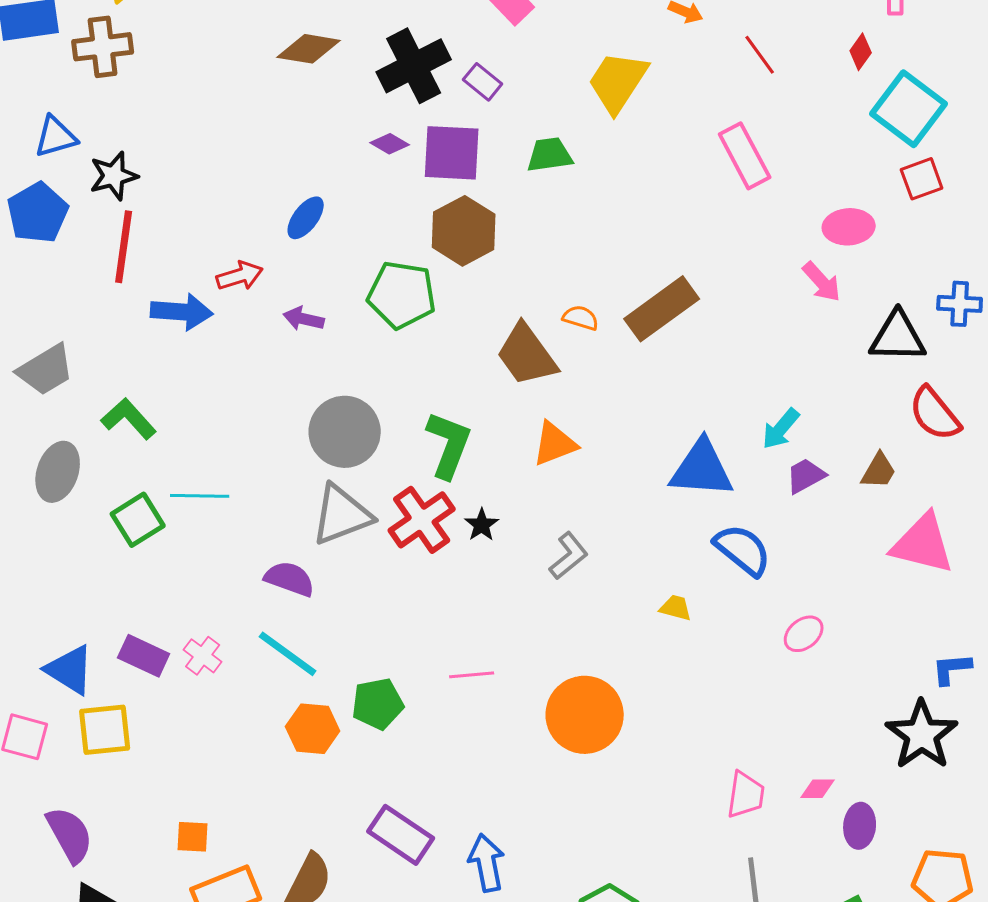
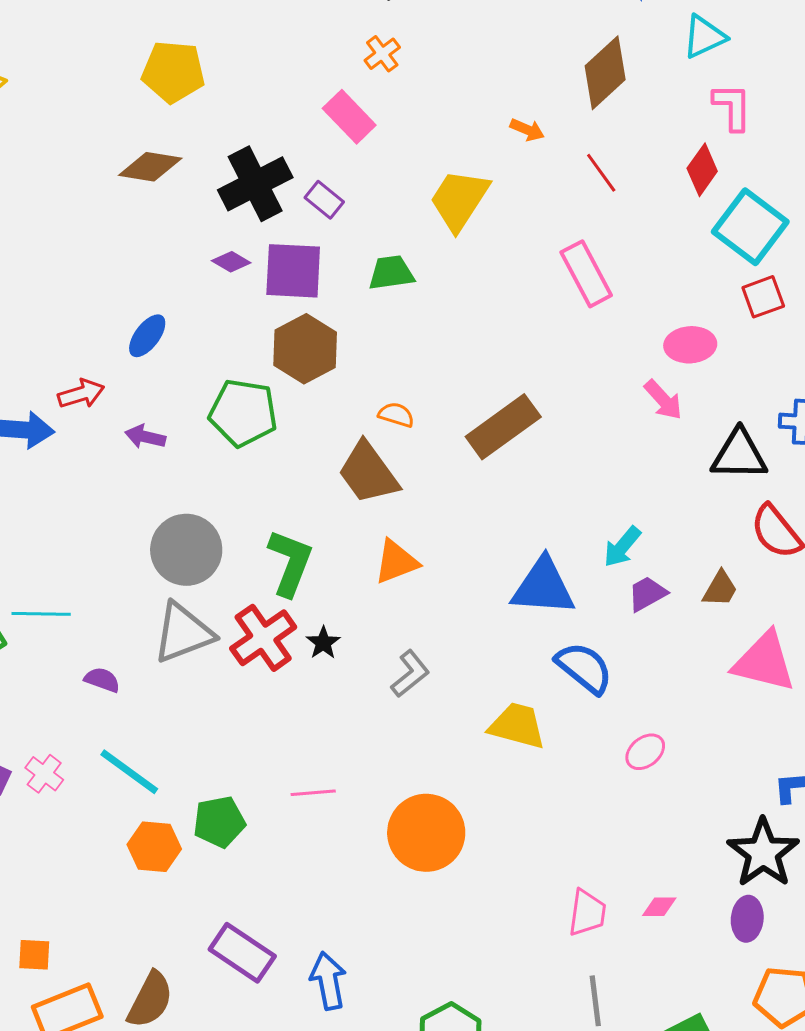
red diamond: (861, 52) -> (702, 170), size x1.4
orange semicircle: (581, 318) -> (396, 415), moved
purple semicircle: (290, 579) -> (102, 680), moved, size x0.7
yellow trapezoid: (676, 608) -> (517, 726), size x1.8
purple ellipse: (860, 826) -> (747, 919), moved

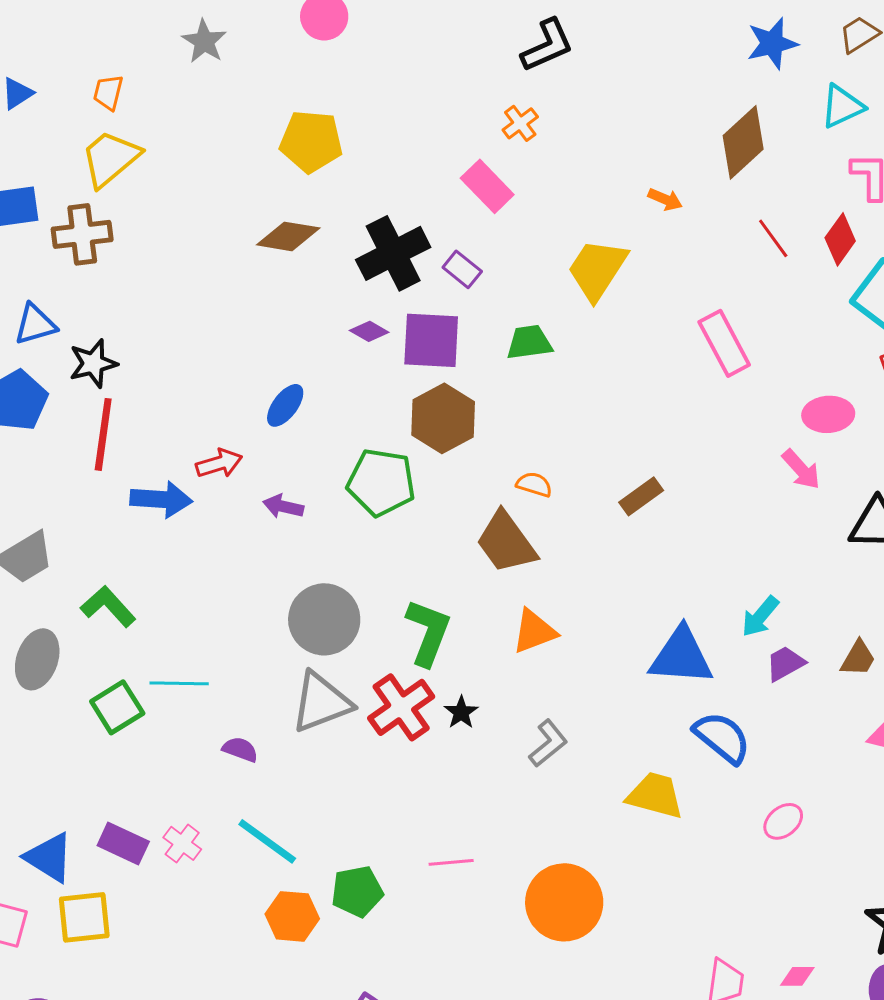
red line: (601, 173) -> (773, 238), moved
brown rectangle: (503, 427) -> (641, 496), size x0.6

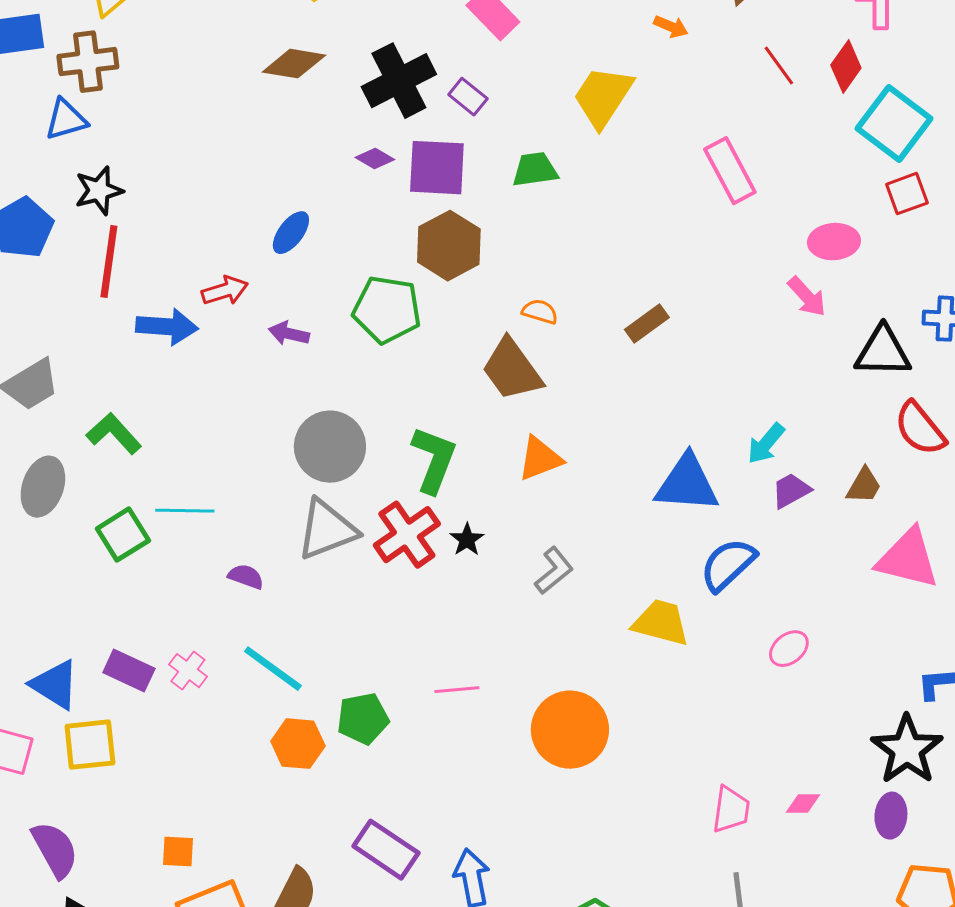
blue triangle: (35, 324) -> (66, 120), moved
blue semicircle: (722, 737) -> (728, 565), turned -82

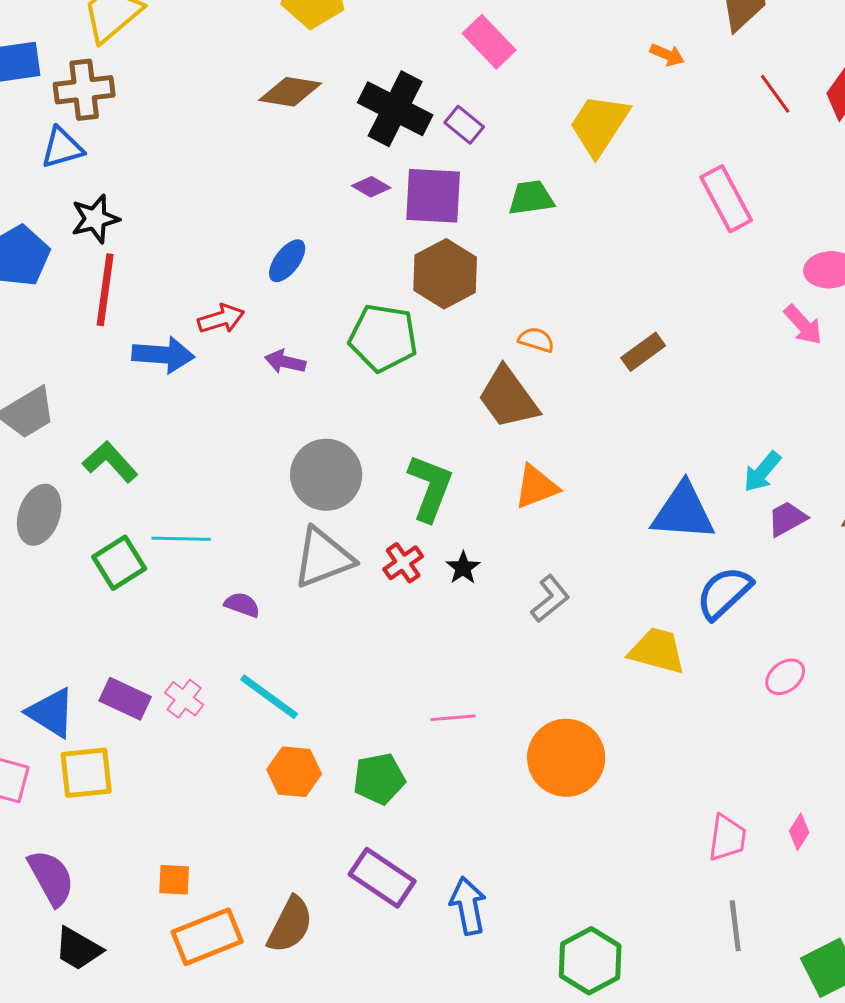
black cross: (399, 81) -> (395, 109), turned -36
red cross: (407, 535) -> (403, 563), size x0.6
green pentagon: (363, 719) -> (379, 779), moved
pink diamond: (803, 804) -> (799, 832), turned -57

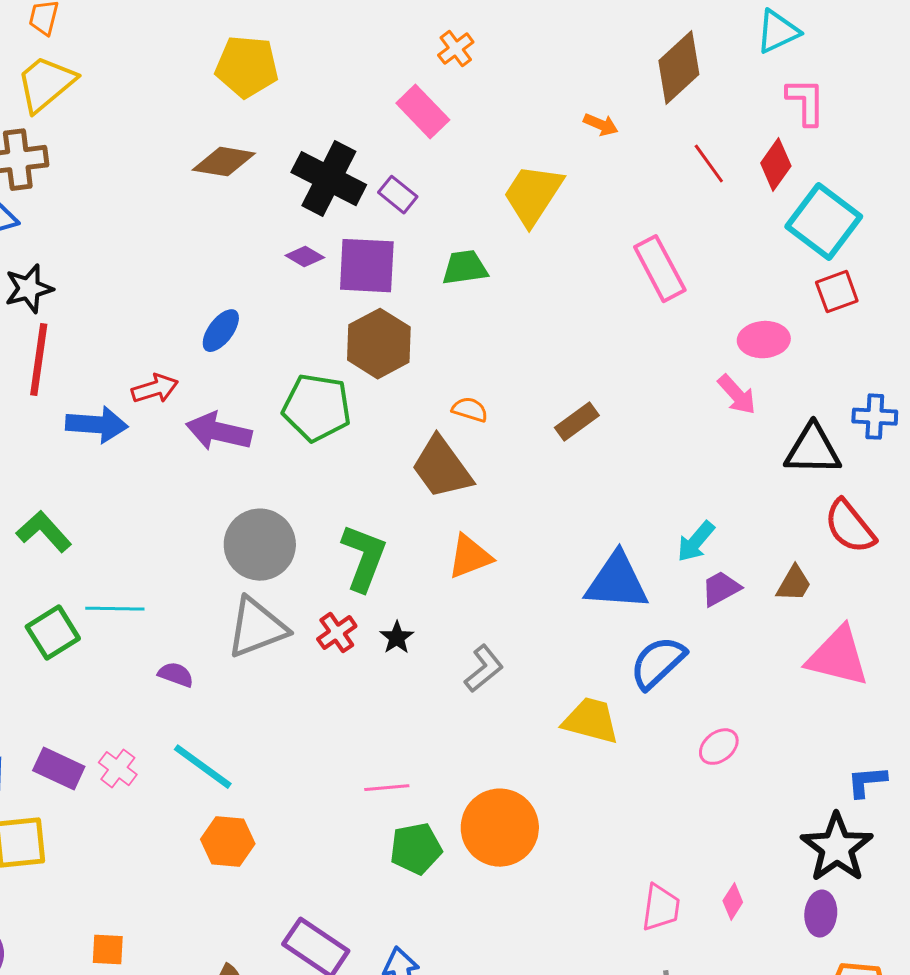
purple arrow: (285, 362) -> (219, 432), size x1.6
green pentagon: (379, 779) -> (416, 849), moved

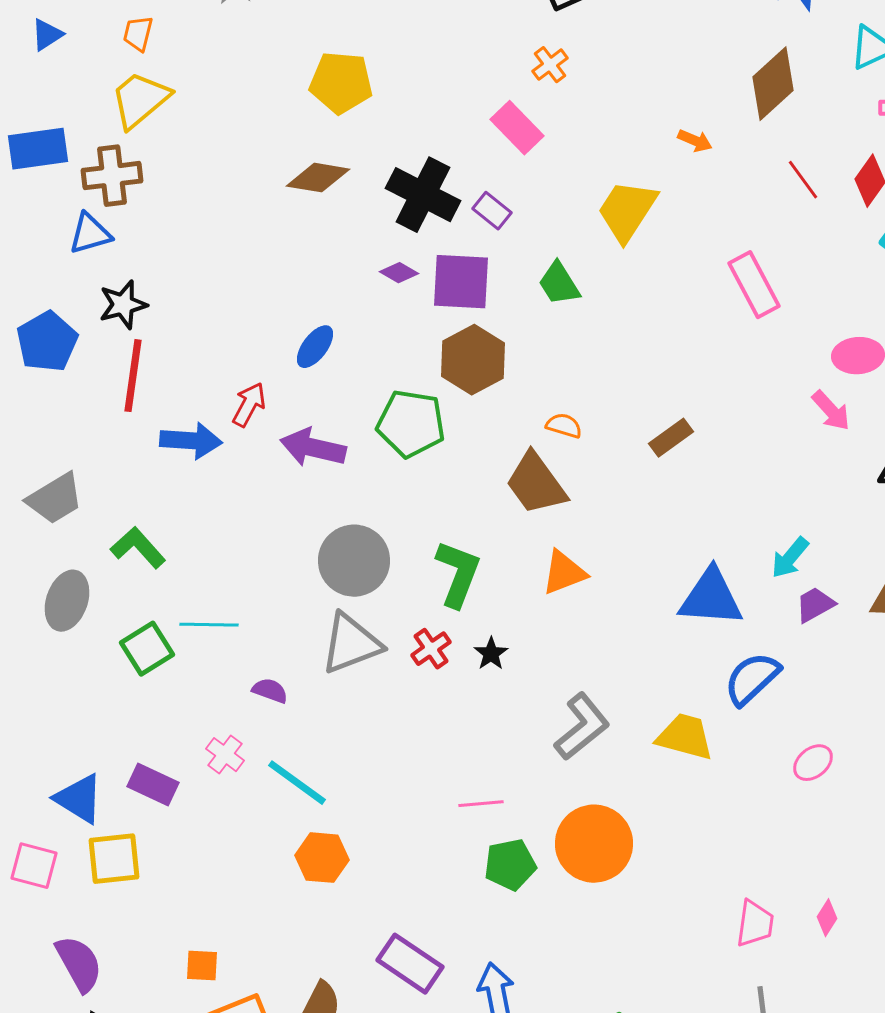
green trapezoid: (465, 268) -> (559, 284), turned -114
red arrow: (155, 389) -> (249, 405), turned -45
gray L-shape: (484, 669) -> (582, 727), moved, size x1.4
pink cross: (118, 769) -> (225, 755), moved

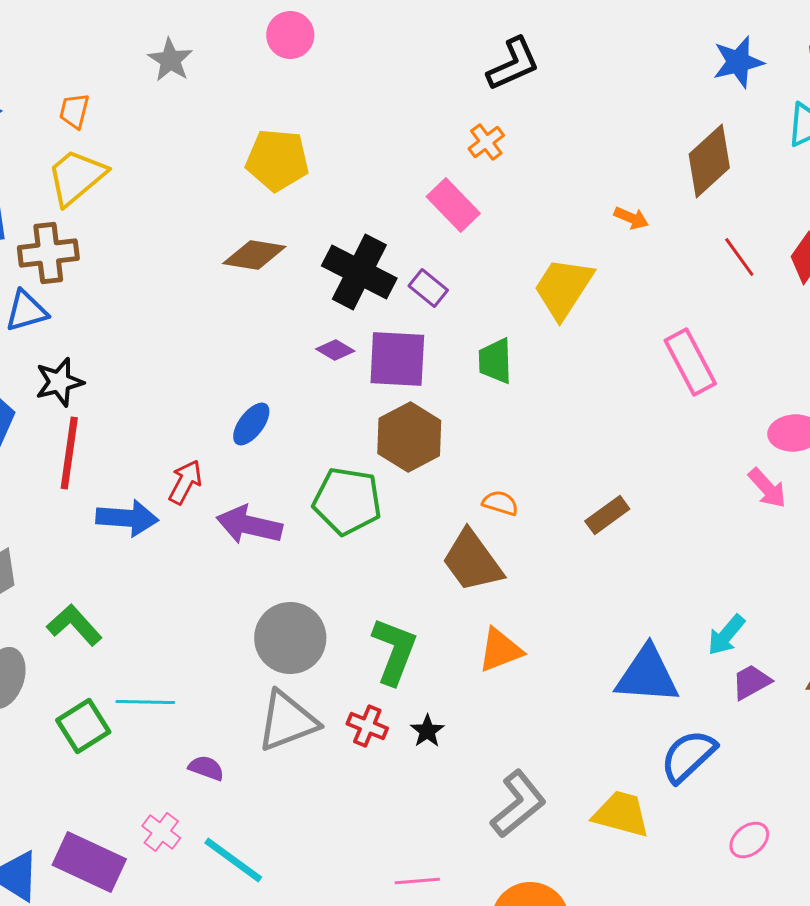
green trapezoid: (559, 284) -> (495, 361), turned 30
red cross: (431, 649) -> (367, 726), turned -33
purple rectangle: (153, 785) -> (89, 862), size x1.4

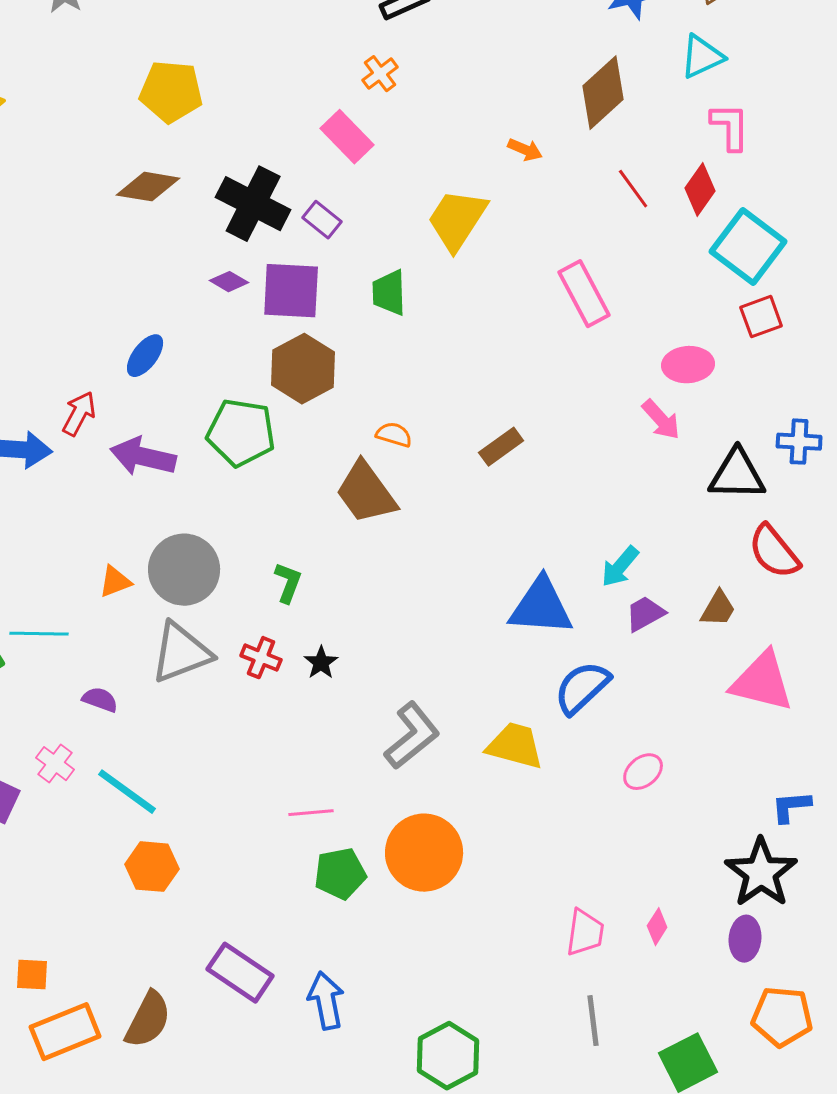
orange triangle: (500, 650) -> (115, 582), moved, size x0.7
green L-shape: (394, 651) -> (288, 583), size x0.6

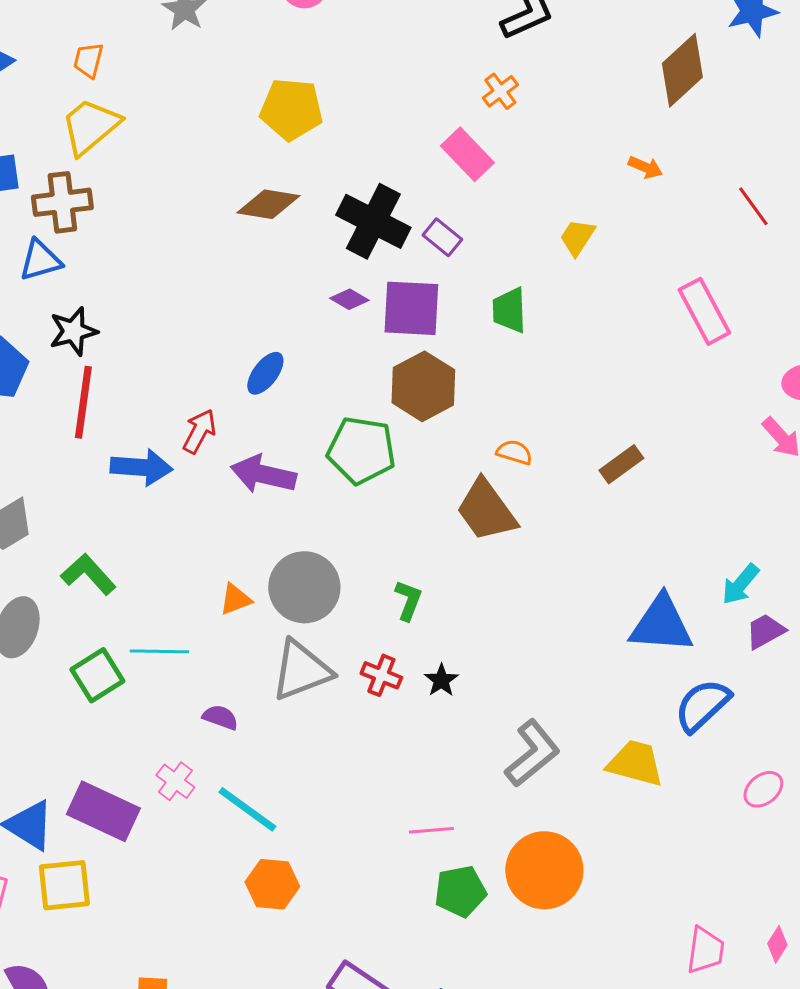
brown diamond: (603, 93) -> (682, 70), moved
yellow trapezoid: (457, 220) -> (577, 237), size x0.6

